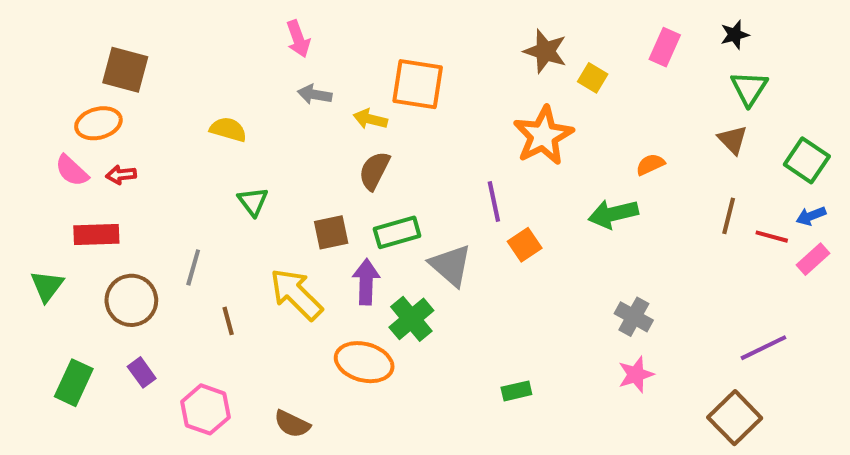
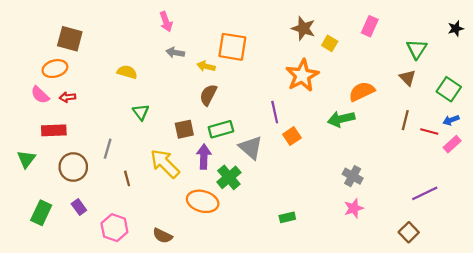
black star: (735, 35) -> (456, 28), moved
orange semicircle: (650, 164) -> (362, 91), size x1.6
brown square: (735, 418) -> (409, 232), size x0.7

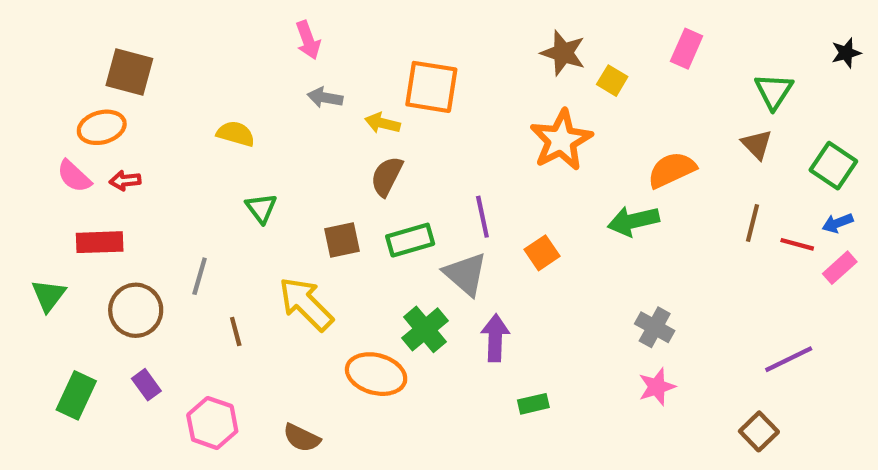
purple line: (275, 112) -> (482, 217), moved
purple arrow: (204, 157) -> (495, 338), moved

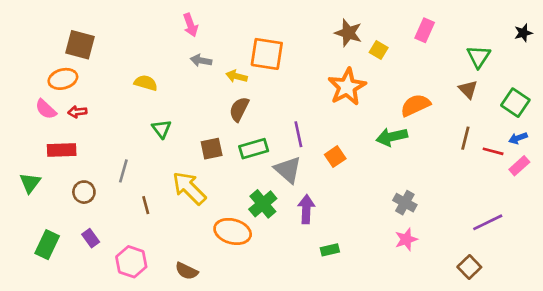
brown circle: (136, 310) -> (84, 192), size x0.7

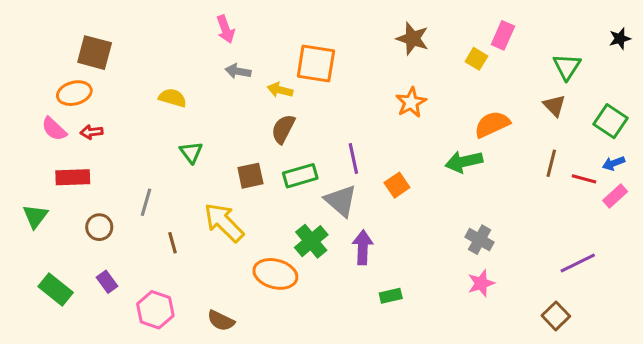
yellow square: (379, 50) -> (476, 59), moved
orange star: (347, 87) -> (411, 102), size x0.7
green rectangle: (47, 245) -> (56, 289), turned -76

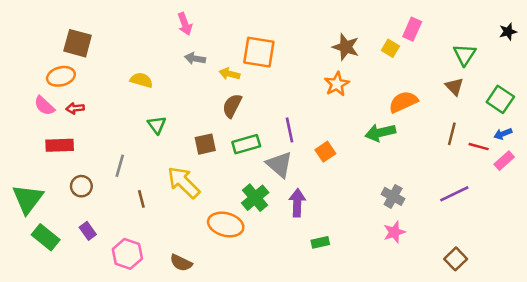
brown star: (413, 39) -> (346, 47), moved
green triangle: (35, 216) -> (28, 199), moved, size x1.5
purple line: (578, 263) -> (454, 194), moved

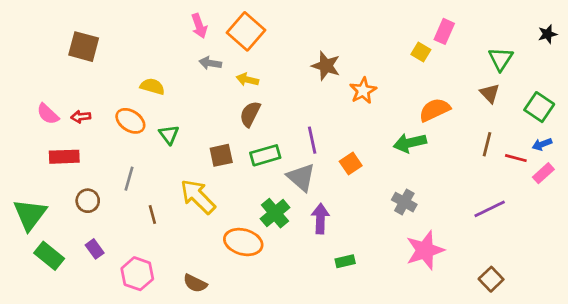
brown star: (346, 47) -> (326, 66), moved
orange square: (259, 52) -> (246, 31), moved, turned 32
orange ellipse: (61, 76) -> (130, 121), moved, turned 48
gray cross: (393, 196) -> (404, 202), moved
pink star: (394, 232) -> (425, 250), size x1.6

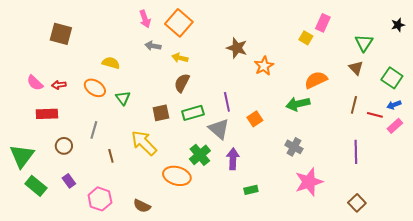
purple line: (490, 209) -> (356, 152), turned -65

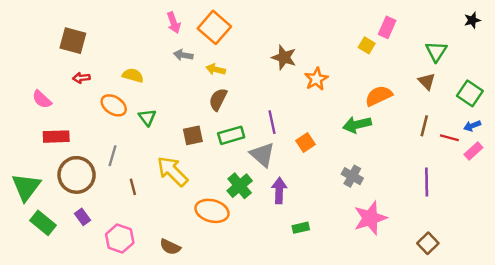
black star: (398, 25) -> (472, 20), moved
red arrow: (59, 85) -> (81, 78), moved
brown circle: (64, 146) -> (77, 175), size x1.8

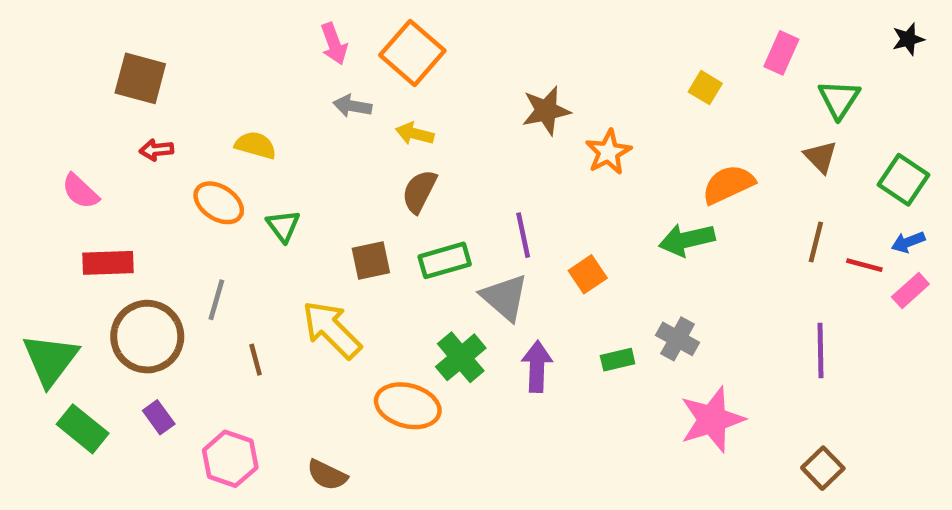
pink rectangle: (387, 27) -> (781, 53), moved
brown star: (284, 57) -> (546, 111), turned -30
green rectangle: (301, 228) -> (618, 360), moved

